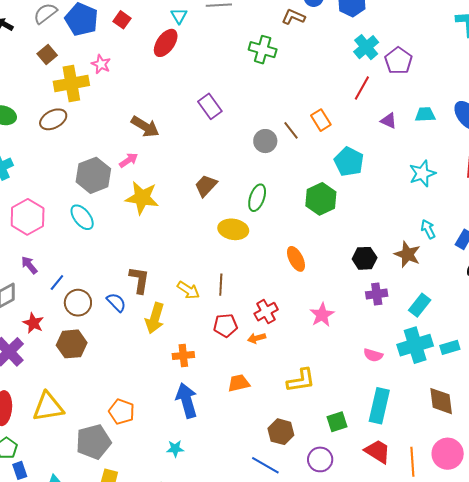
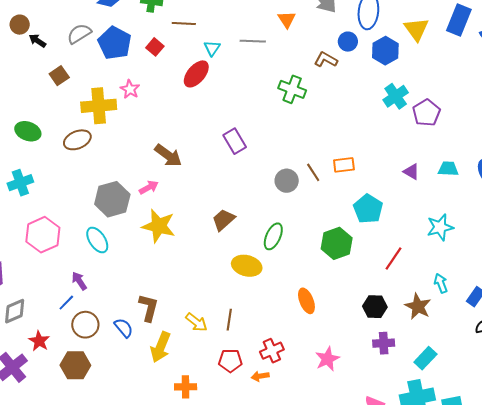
brown square: (47, 55) -> (59, 76), moved
red line: (362, 88) -> (394, 259), moved
orange rectangle: (321, 120) -> (344, 165), turned -70
purple arrow: (29, 265) -> (79, 281), moved

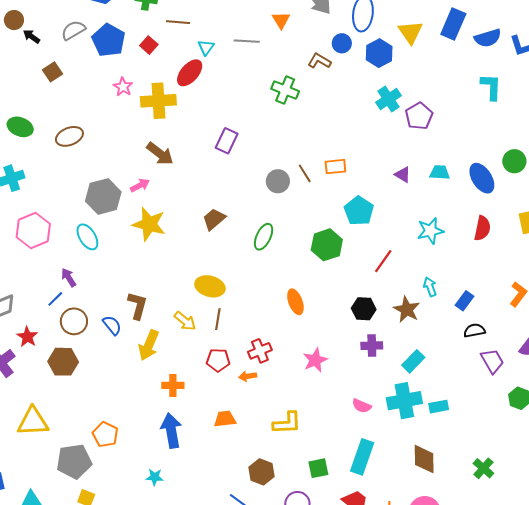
yellow cross: (99, 106) -> (158, 101), moved
purple rectangle: (235, 141) -> (227, 141), turned 55
yellow ellipse: (247, 266) -> (210, 286), moved

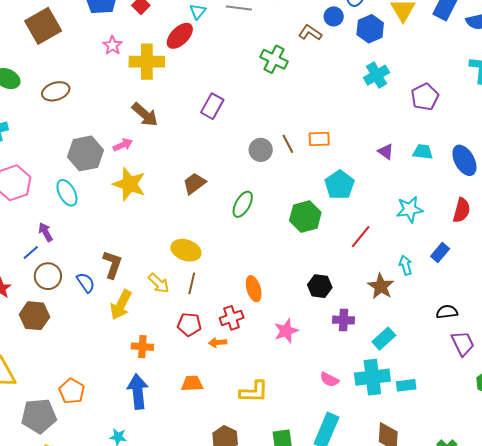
brown square: (53, 72) -> (43, 26), size x1.8
purple pentagon: (419, 116) -> (425, 97), moved
blue rectangle: (464, 301) -> (440, 253), moved
orange ellipse: (295, 302) -> (254, 289), moved
black hexagon: (364, 309) -> (320, 286), moved

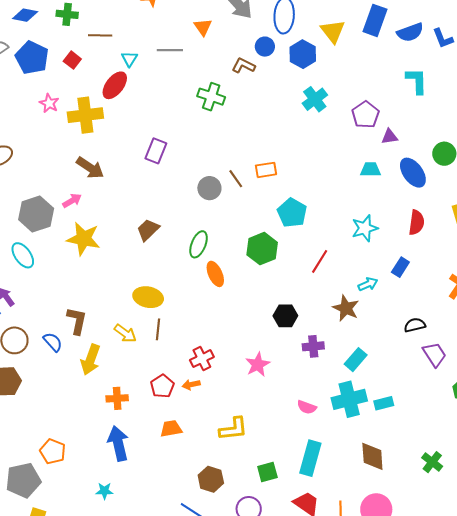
purple triangle: (386, 151) -> (390, 137), moved, turned -36
cyan arrow: (406, 265) -> (368, 284), turned 90
orange ellipse: (254, 289) -> (215, 274), moved
red pentagon: (189, 324) -> (162, 386), moved, turned -30

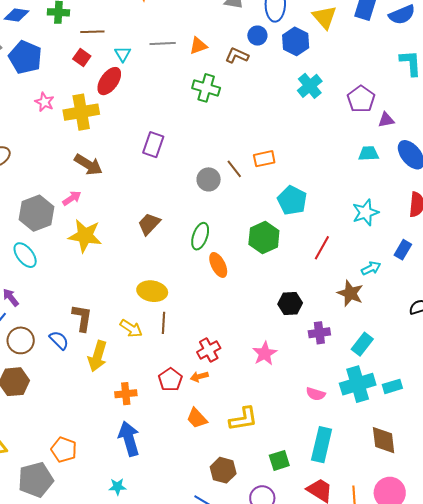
orange triangle: (203, 27) -> (198, 46), moved, turned 48
red square: (72, 60) -> (82, 58), moved
orange trapezoid: (171, 429) -> (197, 418), moved, turned -120

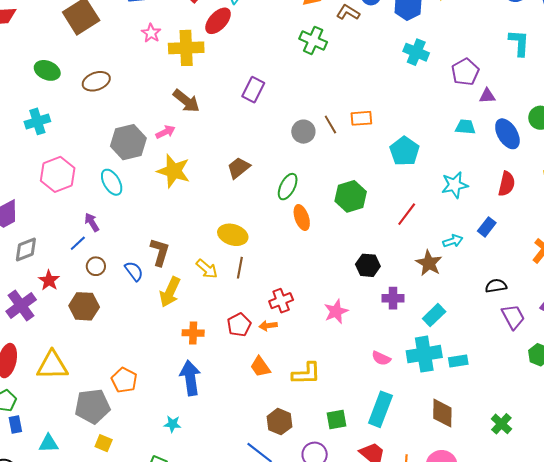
cyan cross: (310, 86) -> (416, 52), turned -35
cyan pentagon: (292, 200) -> (404, 151), moved
brown circle: (21, 340) -> (96, 266), size x0.7

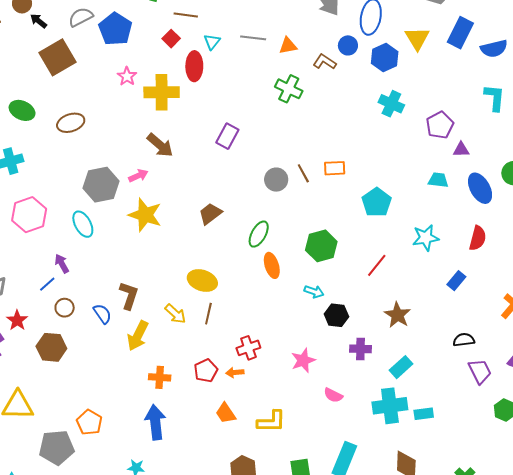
red ellipse: (218, 21) -> (194, 66), turned -44
cyan arrow: (453, 241) -> (314, 292), moved, turned 36
pink semicircle: (381, 358) -> (333, 395), moved

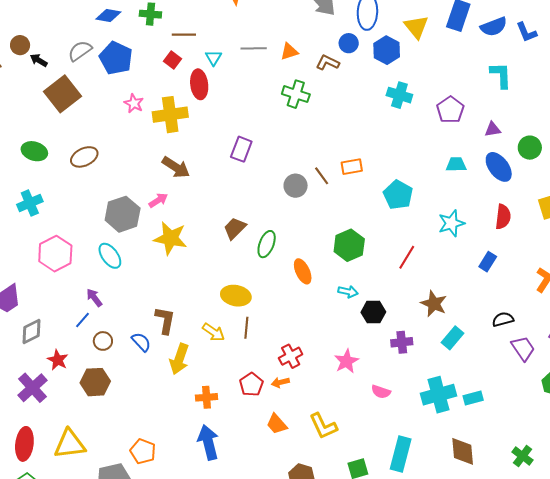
purple triangle: (461, 150) -> (493, 129), moved
green ellipse: (259, 234) -> (267, 244), moved
cyan rectangle: (401, 367) -> (453, 338), moved
yellow L-shape: (271, 421) -> (323, 426), turned 72

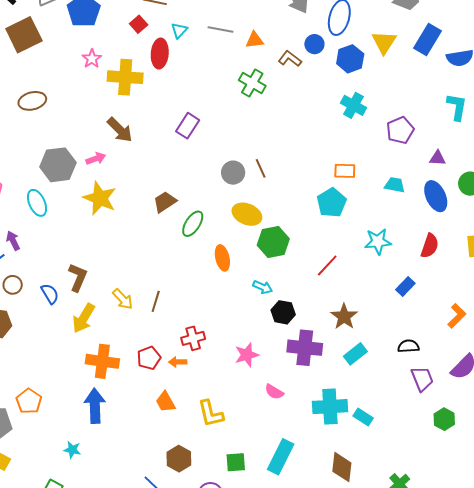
orange rectangle: (352, 167) -> (345, 171), moved
yellow ellipse: (236, 296) -> (247, 214), moved
purple cross: (402, 342) -> (305, 348), size x1.6
orange cross: (206, 397) -> (102, 361), size x1.5
cyan rectangle: (473, 398) -> (363, 417), turned 36

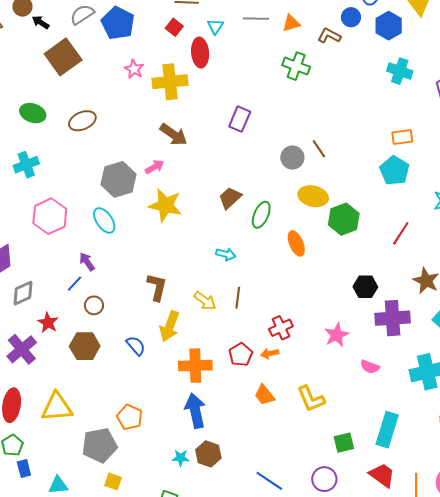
cyan arrow: (263, 287) -> (226, 254), moved
blue semicircle: (50, 294) -> (136, 346), moved
brown hexagon: (179, 459) -> (208, 454), moved

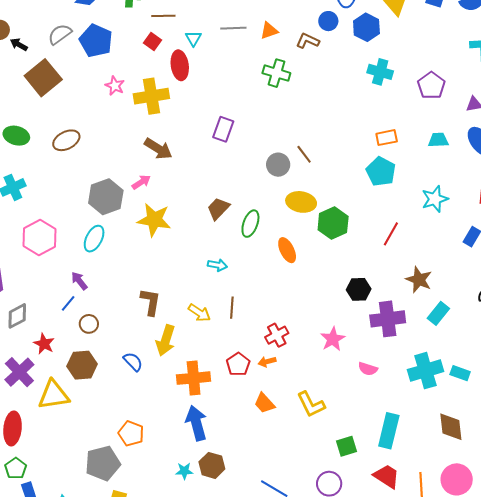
cyan ellipse: (104, 220) -> (94, 239), turned 64
yellow triangle: (57, 407) -> (54, 395), moved

